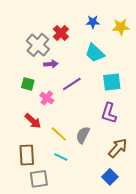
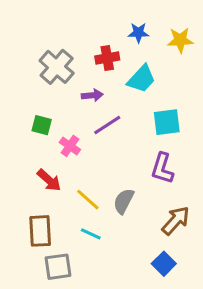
red cross: (61, 33) -> (107, 58), moved, turned 35
cyan trapezoid: (95, 53) -> (141, 79), turned -90
purple arrow: (51, 64) -> (92, 95), moved

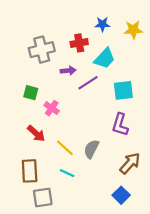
gray cross: (57, 67) -> (42, 50), turned 35
purple line: (107, 125) -> (88, 83), moved

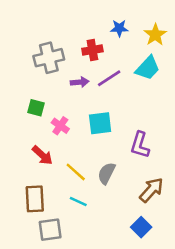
yellow star: (133, 30) -> (155, 35), turned -30
cyan trapezoid: (105, 58) -> (148, 68), moved
purple line: (88, 83) -> (109, 78), moved
cyan square: (123, 90) -> (100, 123), moved

